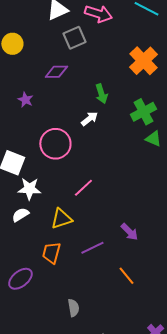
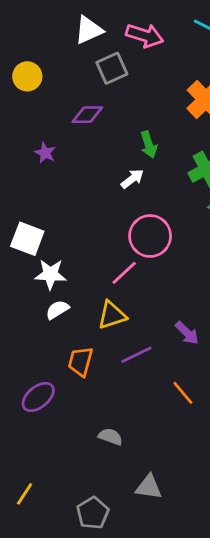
pink circle: (55, 144) -> (150, 236), moved
white semicircle: (20, 215) -> (57, 310), moved
yellow triangle: (61, 219) -> (112, 315), moved
gray semicircle: (73, 308) -> (111, 437), turned -60

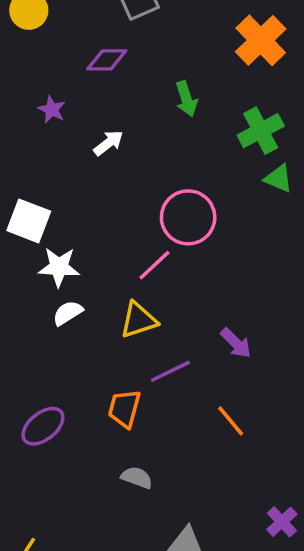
white arrow: (132, 179) -> (108, 143), moved
orange trapezoid: (80, 362) -> (124, 409), moved

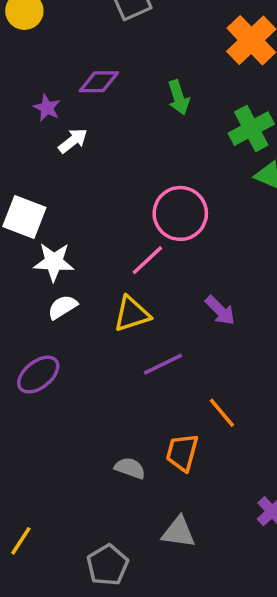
purple diamond: (107, 60) -> (99, 82), moved
white arrow: (108, 143) -> (73, 141), moved
purple arrow: (236, 343) -> (220, 310), moved
orange trapezoid: (124, 409) -> (182, 453), moved
purple ellipse: (43, 426) -> (38, 375), moved

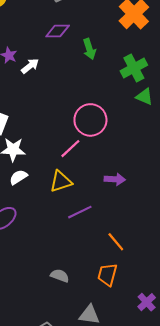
purple diamond: (99, 82) -> (58, 31), moved
white arrow: (73, 141) -> (30, 66), moved
purple arrow: (220, 310) -> (115, 179), turned -42
orange trapezoid: (182, 453) -> (107, 275), moved

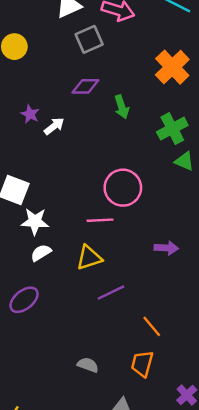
pink line: (70, 149) -> (100, 220), turned 40
purple arrow: (115, 179) -> (166, 248), moved

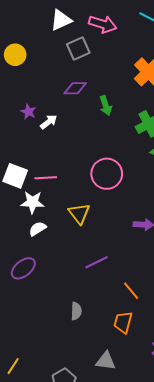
pink line: (100, 220) -> (46, 178), moved
yellow triangle: (89, 258) -> (79, 213), moved, turned -50
gray semicircle: (88, 365) -> (76, 311), moved, turned 72

